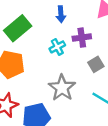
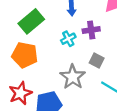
gray square: (96, 64) -> (97, 61), moved, turned -32

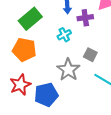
purple cross: (91, 30) -> (85, 18), moved

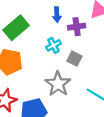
gray square: (90, 55) -> (74, 59), moved

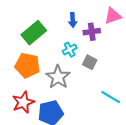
gray star: (58, 84) -> (58, 77), moved

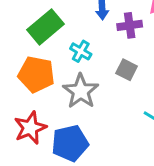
cyan cross: (70, 50) -> (81, 51), moved, turned -32

